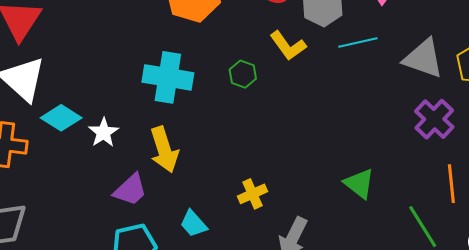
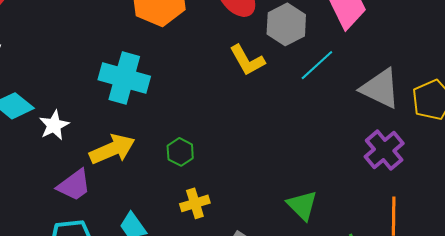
cyan line: (358, 42) -> (317, 65), turned -36
green hexagon: (243, 74) -> (180, 152), moved
yellow arrow: (164, 150) -> (112, 149), turned -102

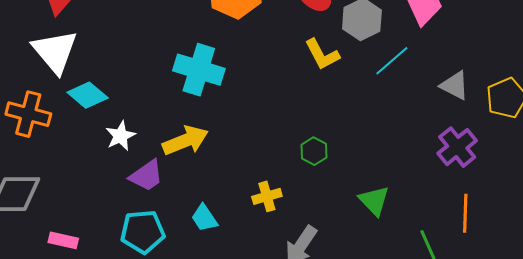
gray triangle: (380, 88) -> (455, 85), size x0.7
white star: (54, 125) -> (120, 136), moved
green hexagon: (180, 152) -> (314, 151), moved

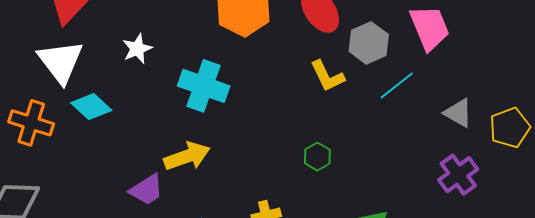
white star: (120, 136) -> (137, 49), moved
green hexagon: (314, 151) -> (317, 157), moved

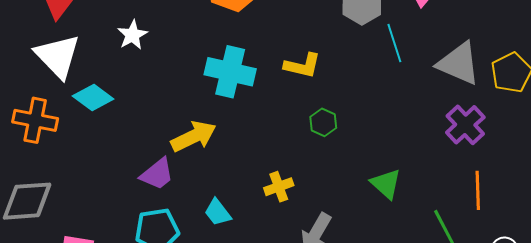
yellow L-shape: (327, 76) -> (302, 66), moved, turned -45
cyan cross: (204, 86) -> (230, 72), moved
cyan line: (397, 86) -> (394, 43), turned -63
gray triangle: (458, 113) -> (459, 64), size x1.5

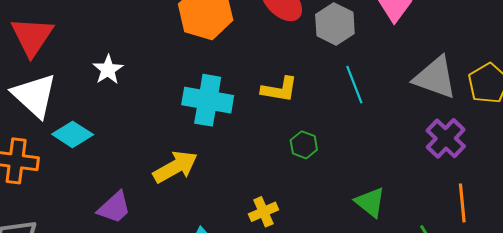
cyan line: (394, 43) -> (354, 85), moved
purple trapezoid: (157, 174) -> (114, 207), moved

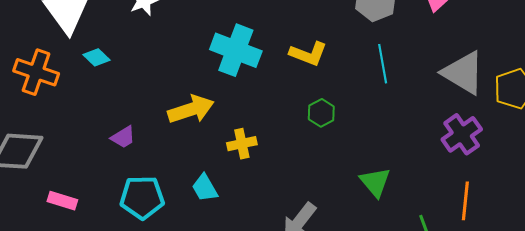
cyan diamond: (73, 134) -> (96, 57), size x0.7
purple trapezoid: (114, 207) -> (123, 137), size x0.7
yellow cross: (263, 212) -> (242, 144), moved

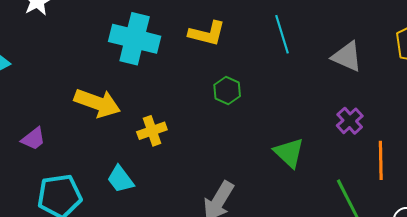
gray triangle: (463, 73) -> (347, 57), moved, size x0.7
yellow arrow: (191, 109) -> (97, 103), turned 45
purple cross: (462, 134) -> (350, 121), moved, size x0.7

